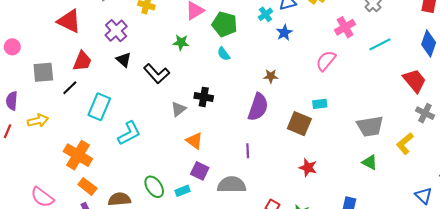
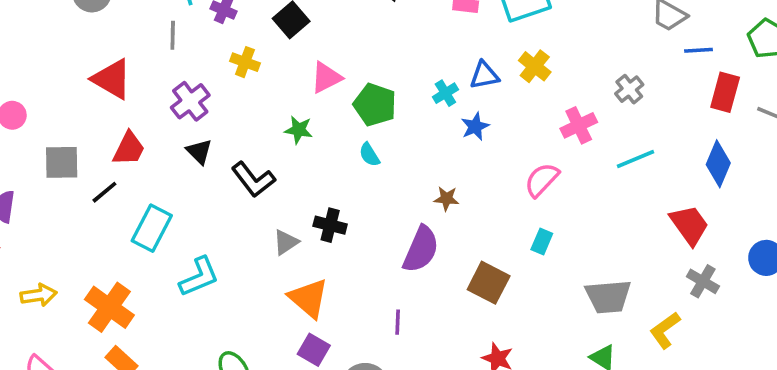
cyan rectangle: (320, 104) -> (542, 241), moved, turned -64
yellow arrow: (38, 121) -> (39, 295), moved
orange triangle: (194, 141) -> (309, 298), size x1.4

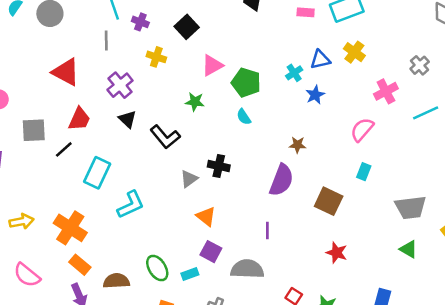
orange triangle: (309, 298) -> (206, 216), size x0.7

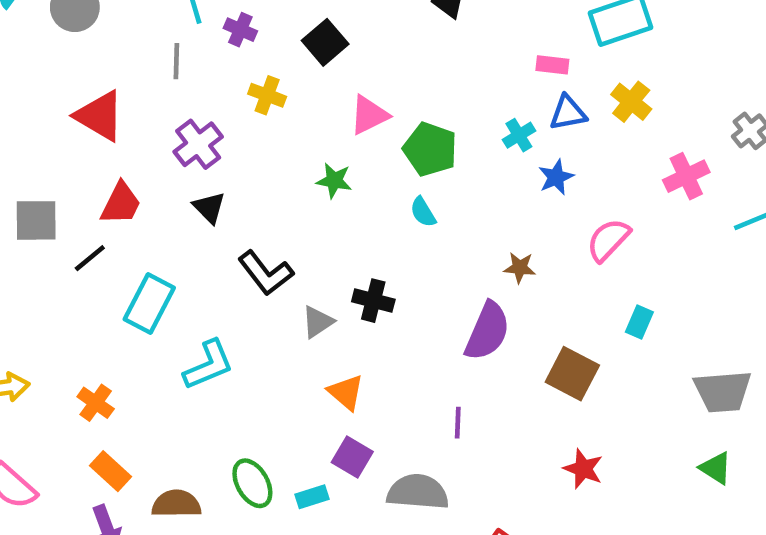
pink rectangle: (306, 12) -> (552, 65), moved
pink semicircle: (362, 129) -> (608, 240), moved
black L-shape: (165, 137) -> (266, 273), moved
orange cross: (70, 228) -> (96, 403), size x0.6

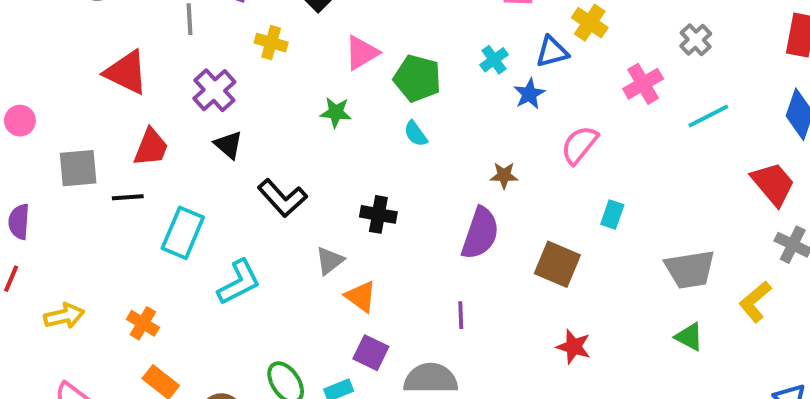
blue triangle: (568, 113) -> (552, 52), moved
black line: (90, 258) -> (128, 197), turned 40
gray triangle: (318, 322) -> (330, 261), moved

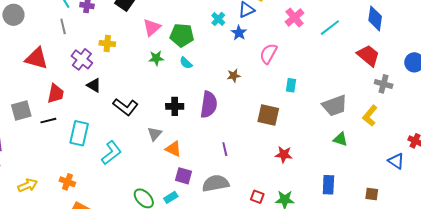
yellow cross: (271, 43) -> (107, 43), moved
green star: (336, 112) -> (156, 58), moved
purple semicircle: (480, 233) -> (209, 105), moved

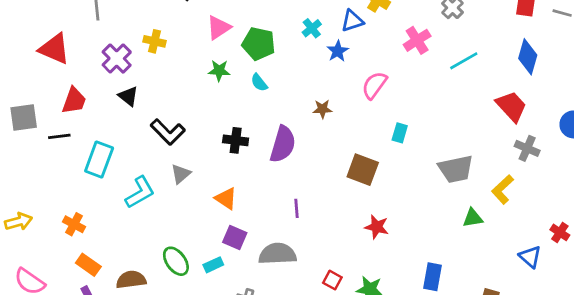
gray triangle: (155, 134) -> (181, 174), moved
green triangle: (340, 139) -> (473, 218), moved, turned -35

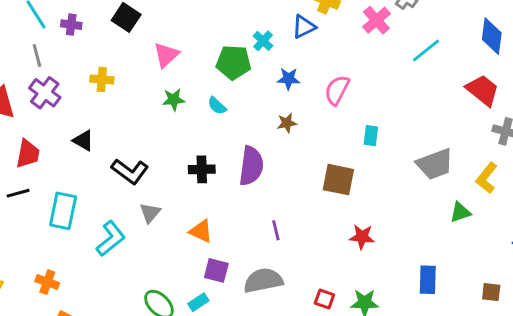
pink cross: (417, 40) -> (376, 20), moved
green pentagon: (259, 44) -> (233, 62), moved
blue star: (338, 51) -> (288, 79), moved, turned -30
purple cross: (117, 59) -> (45, 93), moved

